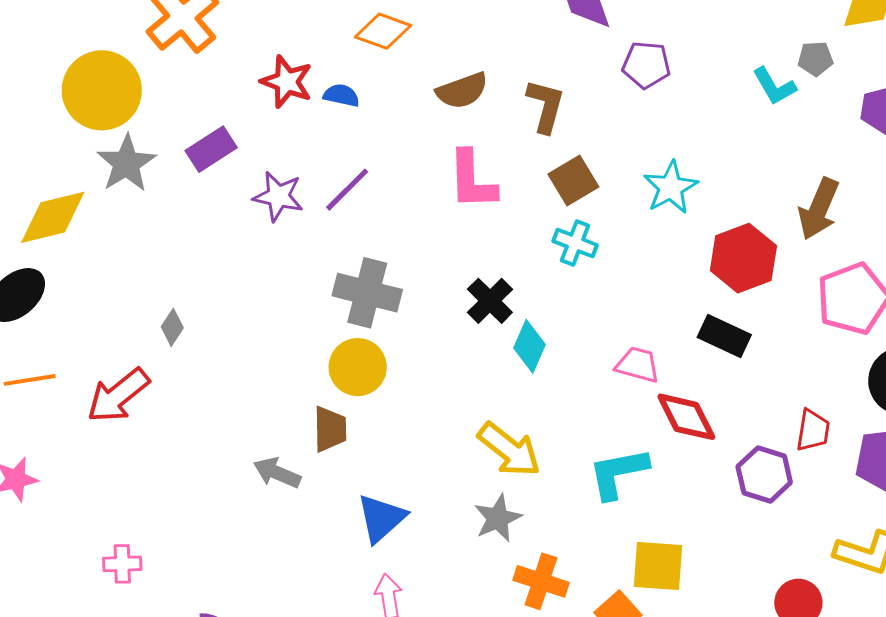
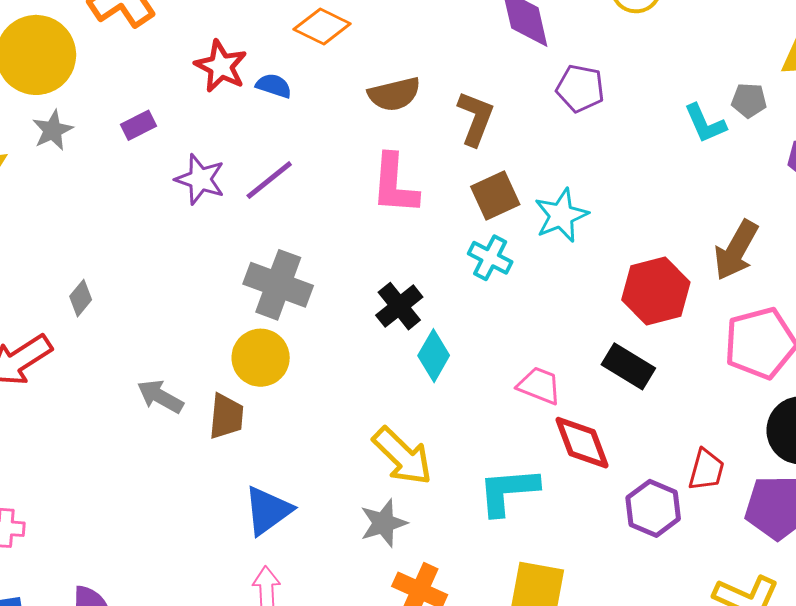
purple rectangle: (211, 149) -> (138, 125), size x0.7
gray star: (126, 163) -> (53, 130), size x0.7
cyan star: (671, 188) -> (561, 215), moved
gray arrow: (277, 473) -> (160, 396), moved

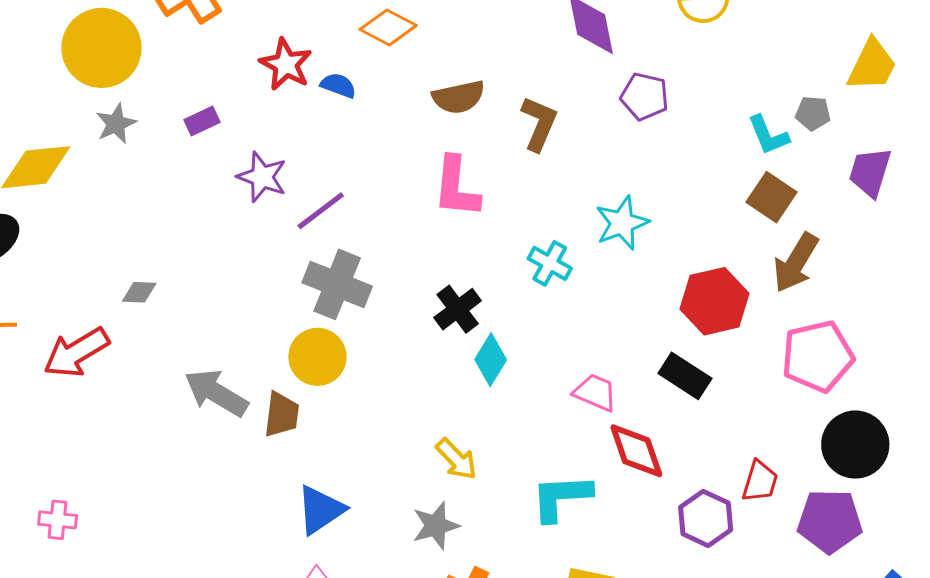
purple line: (269, 180) -> (321, 211), moved
brown square: (495, 195) -> (772, 197), moved, turned -33
gray diamond: (81, 298) -> (139, 292), turned 51
gray arrow: (160, 396) -> (216, 393), size x1.4
yellow arrow: (402, 456) -> (456, 459), size x0.7

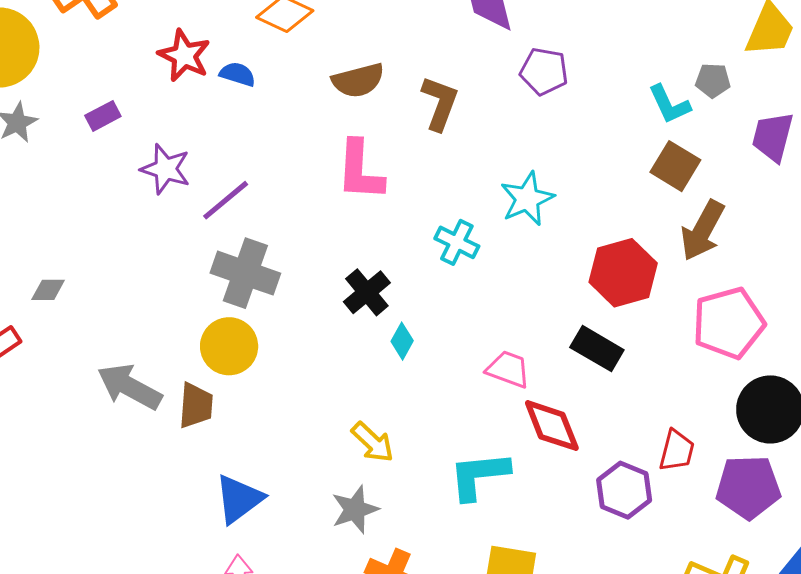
cyan diamond: (491, 360) -> (402, 341), size x0.7

